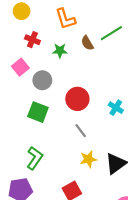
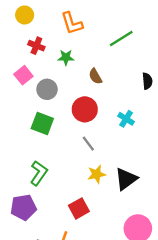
brown semicircle: (87, 43) -> (95, 76), moved

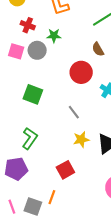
pink square: (23, 75) -> (16, 51), turned -35
brown semicircle: (95, 76) -> (98, 49), moved
gray circle: (47, 89) -> (37, 50), moved
red circle: (85, 109) -> (81, 72), moved

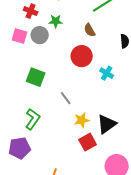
brown semicircle: (98, 49) -> (90, 30), moved
gray line: (74, 112) -> (66, 98), moved
red square: (65, 170) -> (88, 142), moved

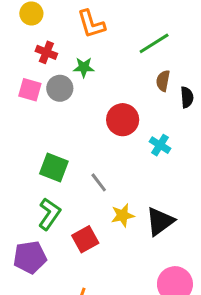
brown semicircle: (90, 30) -> (163, 81), moved, turned 40
green square: (36, 77) -> (54, 168), moved
red square: (88, 142) -> (85, 239), moved

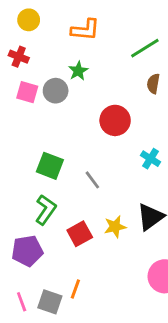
orange L-shape: (91, 24) -> (85, 30), turned -68
red cross: (46, 52) -> (19, 57), moved
green star: (84, 67) -> (78, 71), turned -30
cyan cross: (160, 145) -> (150, 159), moved
yellow star: (123, 215) -> (115, 227), moved

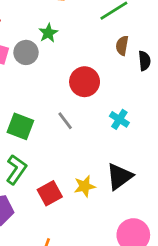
gray line: (92, 180) -> (65, 121), moved

